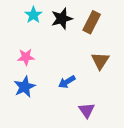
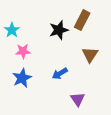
cyan star: (33, 15) -> (12, 30), moved
black star: (62, 19) -> (59, 30), moved

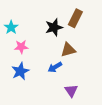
brown triangle: (90, 55) -> (68, 50), moved, turned 42

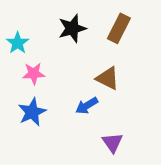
black star: (54, 27) -> (72, 28), moved
brown triangle: (68, 50) -> (108, 78), turned 42

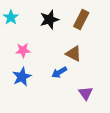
cyan star: (18, 43) -> (11, 17), moved
purple triangle: (112, 143) -> (86, 93), moved

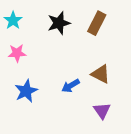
pink star: (23, 50) -> (17, 53), moved
brown triangle: (74, 54) -> (101, 74), moved

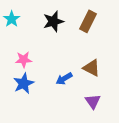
pink star: (17, 53) -> (24, 60), moved

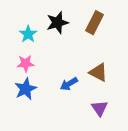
cyan star: (12, 19) -> (28, 34), moved

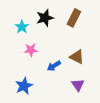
pink star: (26, 63) -> (31, 50), moved
blue star: (26, 89) -> (24, 86), moved

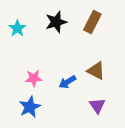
cyan star: (22, 27) -> (17, 28), moved
pink star: (31, 50) -> (34, 78), moved

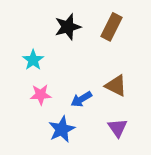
cyan star: (17, 28) -> (33, 60), moved
blue star: (30, 107) -> (62, 129), moved

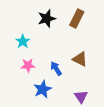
blue arrow: (81, 99) -> (56, 68), turned 88
purple triangle: (118, 128) -> (81, 97), moved

